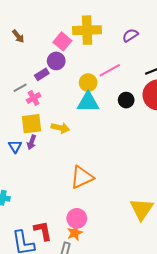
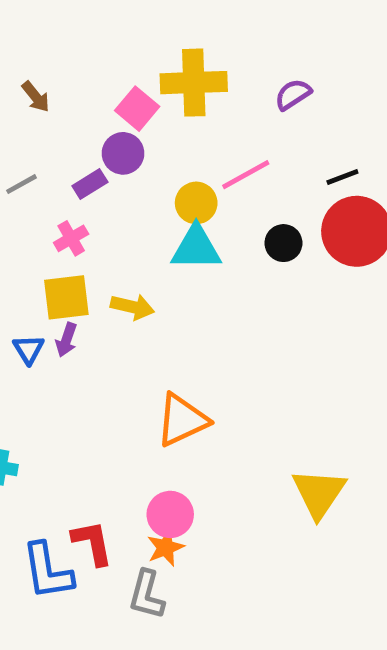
gray line: (20, 88) -> (22, 184), moved

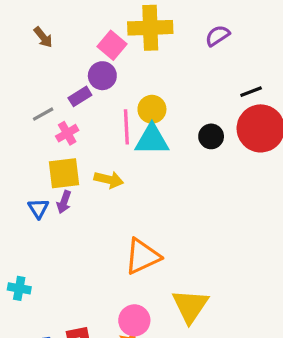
pink line: (246, 175) -> (126, 127), moved, turned -64
gray line: (22, 184) -> (43, 114), moved
yellow triangle: (319, 493) -> (190, 306), moved

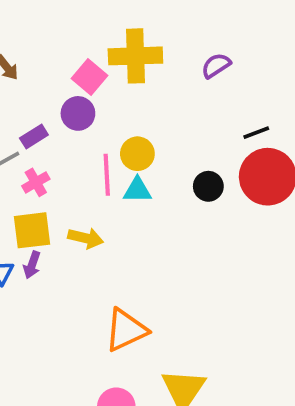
purple rectangle: (80, 96) -> (34, 136), moved
cyan triangle: (152, 140) -> (137, 190), size x0.7

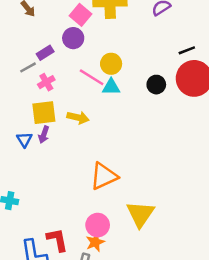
pink line: (107, 175) -> (92, 77), turned -55

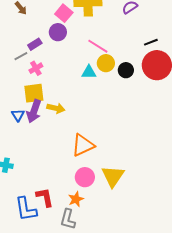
yellow circle: (111, 64) -> (106, 63), moved
pink line: (92, 77) -> (98, 46), moved
yellow arrow: (78, 118) -> (56, 108), moved
purple arrow: (44, 135) -> (34, 111), size x1.6
pink circle: (98, 225) -> (85, 177), moved

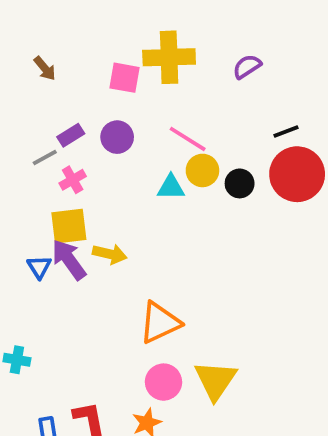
pink square: (64, 13) -> (125, 78), turned -30
purple circle: (58, 32) -> (117, 137), moved
purple arrow: (34, 111) -> (69, 260), turned 125

